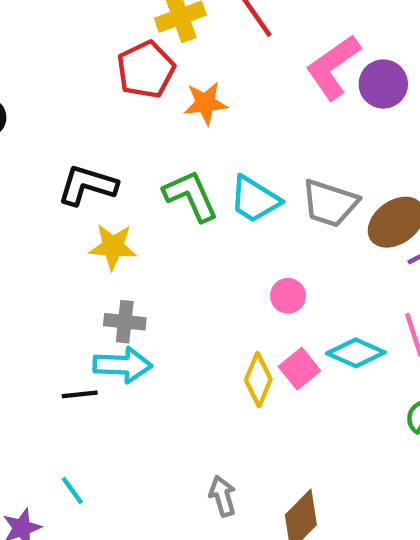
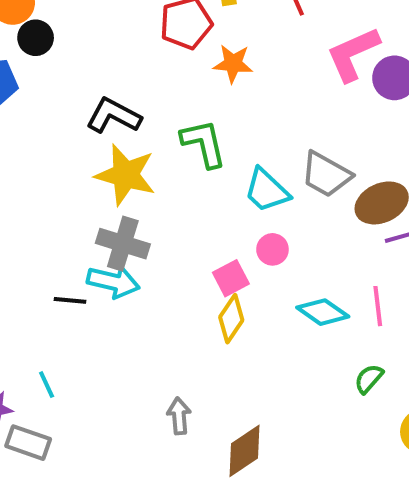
cyan trapezoid: (255, 199) -> (267, 190), moved
yellow star: (113, 247) -> (125, 175), size x1.4
gray cross: (125, 322) -> (123, 244), size x1.4
pink square: (300, 369) -> (231, 278), moved

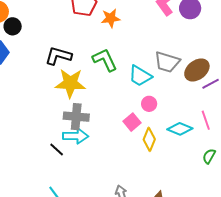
black line: (70, 300) -> (57, 150), turned 49
yellow diamond: (231, 319) -> (149, 139), moved

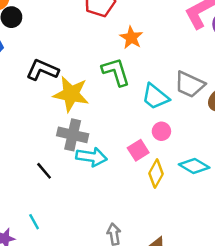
orange star: (111, 18) -> (131, 38), moved, turned 30
black L-shape: (58, 56) -> (42, 70), moved
cyan arrow: (76, 136) -> (92, 157), moved

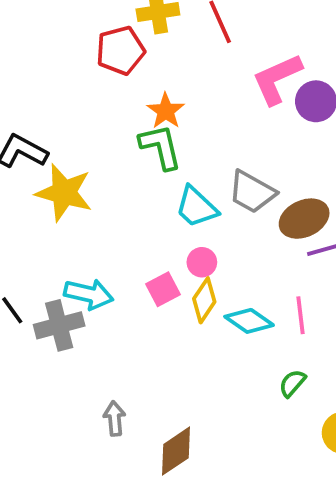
green L-shape: (116, 72) -> (161, 147), moved
gray cross: (73, 135) -> (59, 325), moved, turned -32
yellow diamond: (156, 174) -> (204, 300), moved

